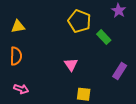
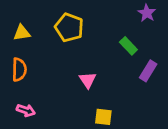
yellow pentagon: (79, 21) -> (69, 27), moved
purple rectangle: (120, 71) -> (148, 71), moved

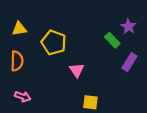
purple star: (147, 13) -> (128, 26), moved
yellow pentagon: (69, 27) -> (54, 43), moved

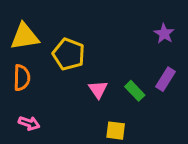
yellow triangle: (19, 29) -> (25, 37), size x1.5
green rectangle: (112, 40) -> (135, 91), moved

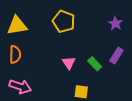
yellow pentagon: (69, 54) -> (64, 21), moved
pink arrow: (29, 123) -> (20, 87), size x1.5

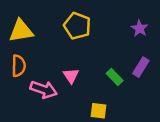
pink triangle: (69, 63) -> (71, 76), moved
pink arrow: (20, 87) -> (44, 89), moved

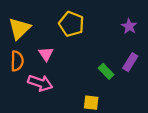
yellow triangle: (21, 31) -> (19, 29), turned -35
pink triangle: (71, 76) -> (46, 54), moved

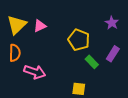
yellow pentagon: (71, 24) -> (79, 40), moved
pink triangle: (46, 54) -> (40, 26), moved, turned 40

